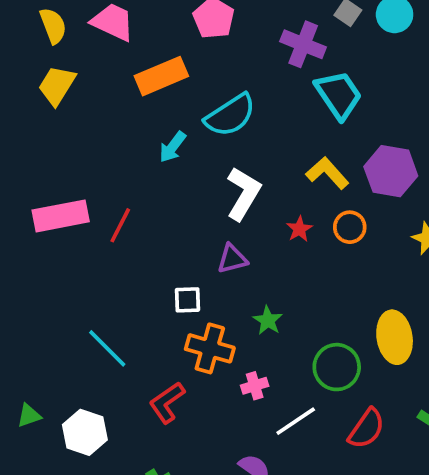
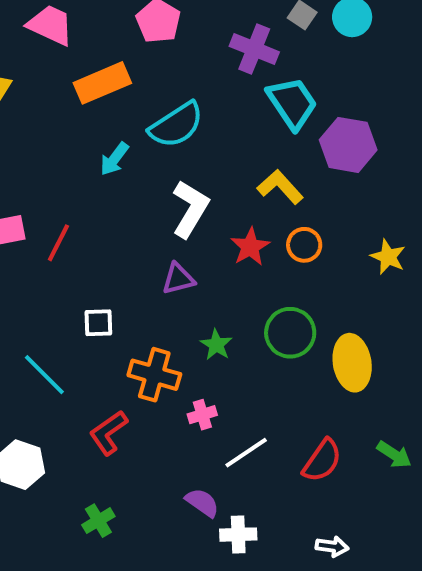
purple hexagon: (391, 171) -> (348, 145), moved
red star: (299, 229) -> (250, 247), size x1.4
white square: (187, 300) -> (98, 323), moved
green circle: (337, 367) -> (290, 333), moved

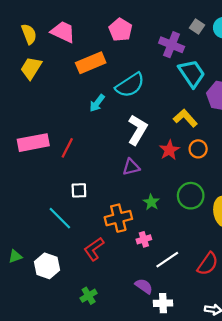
white square: (98, 323) -> (79, 190), moved
orange cross: (154, 375) -> (118, 218), turned -30

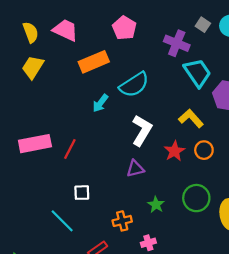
orange cross: (118, 218) -> (122, 221), size x0.7

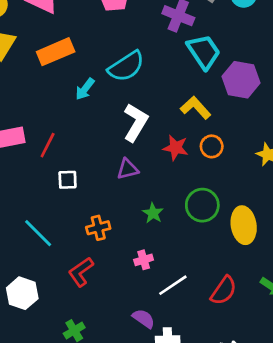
orange rectangle: (94, 62) -> (56, 52), moved
red star: (175, 151) -> (176, 148), turned -30
white square: (82, 193) -> (68, 180), moved
orange cross: (122, 221) -> (98, 228), moved

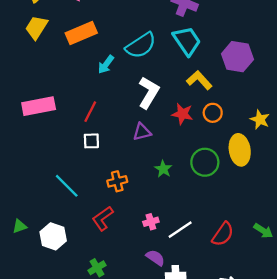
cyan trapezoid: (204, 52) -> (187, 41), moved
red line: (48, 145) -> (90, 112), moved
yellow ellipse: (244, 225) -> (240, 150), moved
pink cross: (144, 260) -> (151, 222), moved

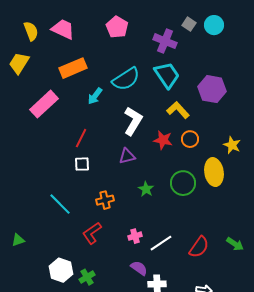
yellow trapezoid: (36, 27) -> (19, 63), moved
pink rectangle: (39, 106) -> (44, 104), moved, turned -32
white hexagon: (53, 236) -> (61, 270), moved

